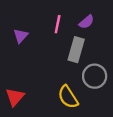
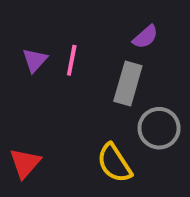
pink line: (58, 24) -> (72, 60), moved

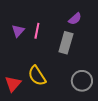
gray circle: (159, 128) -> (82, 81), moved
yellow semicircle: (114, 163) -> (37, 76), moved

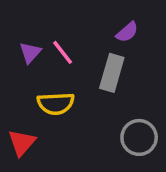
pink line: (37, 31) -> (63, 52), turned -49
yellow semicircle: (37, 76) -> (56, 103), moved, turned -60

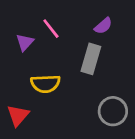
pink line: (63, 52) -> (51, 29), moved

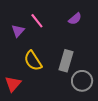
gray rectangle: (91, 59) -> (66, 61), moved
yellow semicircle: (45, 84) -> (33, 61), turned 60

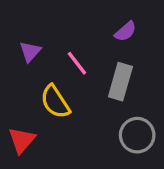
pink line: (37, 21) -> (77, 63), moved
gray rectangle: (66, 61) -> (120, 82), moved

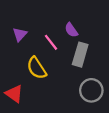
purple semicircle: (125, 31) -> (71, 30), moved, turned 96
red triangle: (22, 140) -> (14, 94), turned -36

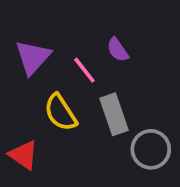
purple triangle: (20, 34) -> (33, 57), size x1.5
gray rectangle: (80, 55) -> (114, 114), moved, turned -35

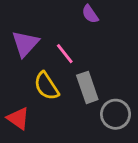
purple semicircle: (118, 50) -> (90, 14), moved

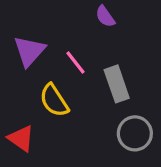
gray rectangle: (87, 87) -> (117, 84), moved

